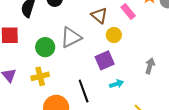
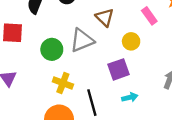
brown triangle: (99, 15) -> (105, 17), moved
yellow cross: (40, 76) -> (63, 83), moved, turned 30

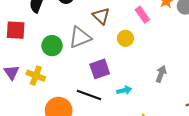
purple square: (118, 69) -> (100, 69), moved
yellow cross: (63, 83) -> (36, 76), moved
black line: (92, 103) -> (89, 95), turned -55

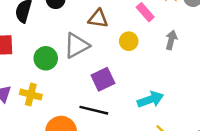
brown triangle: (101, 16) -> (98, 19), turned -30
gray arrow: (161, 74) -> (171, 40), moved
cyan arrow: (124, 90) -> (150, 100), moved, size x1.5

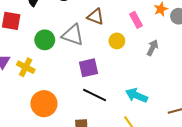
gray triangle: (77, 46) -> (73, 35), turned 35
cyan arrow: (150, 100) -> (136, 95), moved, turned -150
black line: (94, 110) -> (95, 95), moved

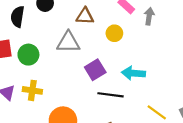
green circle: (45, 40) -> (28, 55), moved
gray arrow: (152, 48) -> (149, 16), moved
cyan arrow: (136, 95) -> (133, 73), moved

